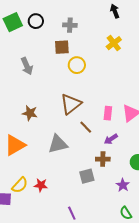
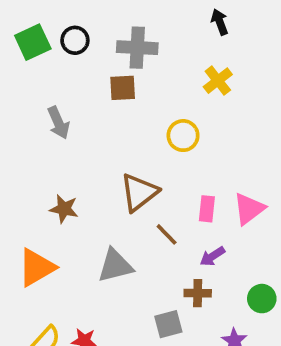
gray cross: (70, 25) -> (137, 48), size x1.5
yellow circle: (77, 65) -> (183, 136), moved

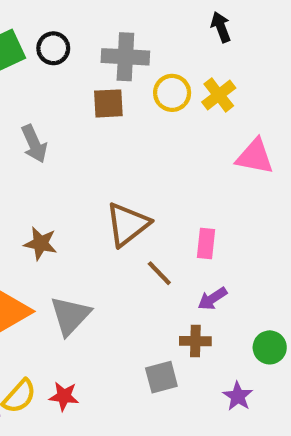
yellow circle: (183, 136) -> (172, 93), moved
pink triangle: (249, 209) -> (255, 156), moved, turned 48
gray triangle: (115, 266) -> (70, 316), moved, turned -33

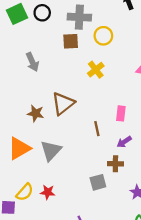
yellow cross: (219, 95) -> (96, 70), moved
brown triangle: (128, 224) -> (63, 104), moved
brown line: (159, 273) -> (97, 129), turned 32

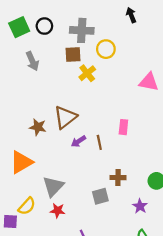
gray arrow: (32, 62) -> (32, 61), moved
yellow cross: (96, 70) -> (87, 73), moved
purple arrow: (124, 142) -> (78, 141), moved
gray triangle: (51, 151) -> (53, 186), moved
red star: (48, 192) -> (58, 211), moved

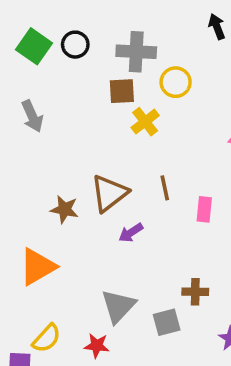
green square: (19, 27) -> (34, 46), turned -30
gray arrow: (32, 61) -> (32, 116), moved
brown line: (99, 142) -> (165, 188), moved
gray triangle: (53, 186) -> (118, 306), moved

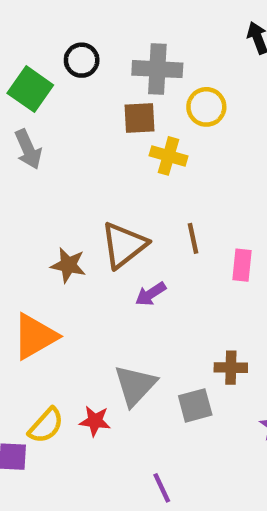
green square: (34, 46) -> (30, 89), moved
yellow cross: (145, 122) -> (168, 156), turned -36
red star: (97, 346) -> (95, 421), moved

